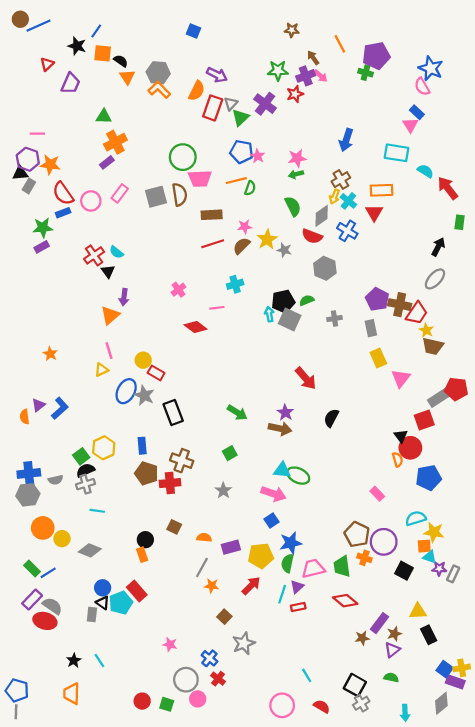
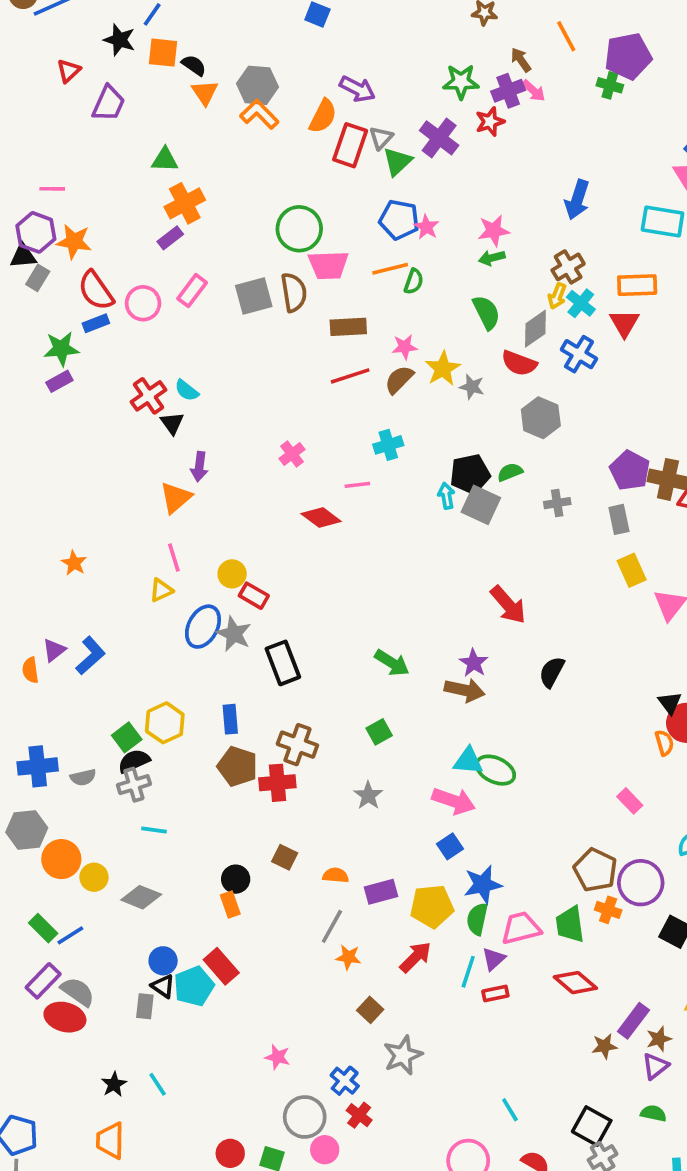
gray hexagon: (28, 495) -> (27, 830), moved

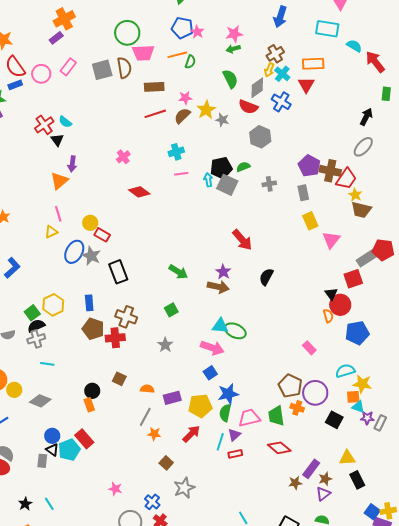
pink line: (357, 485) -> (181, 174), moved

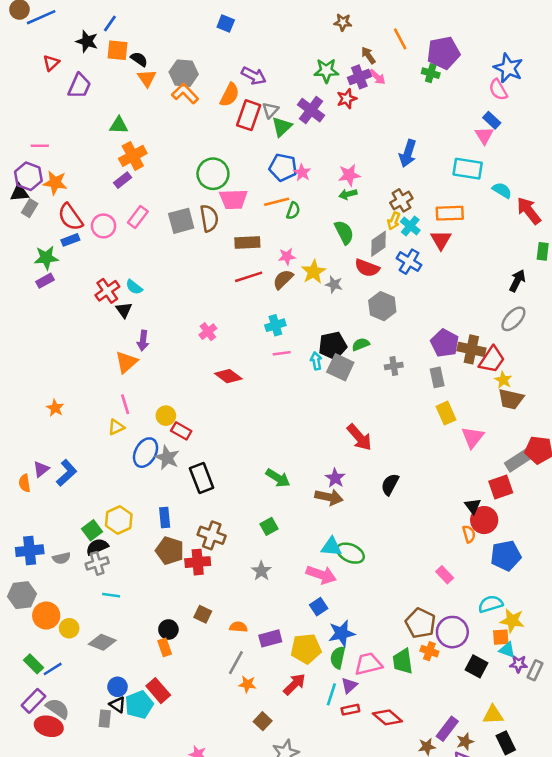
red diamond: (279, 448) -> (387, 717), moved

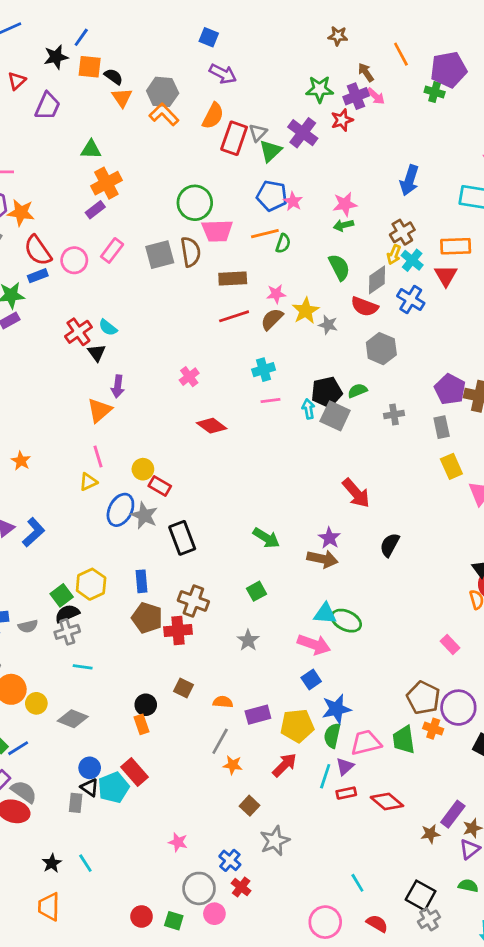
black star: (87, 41) -> (56, 57), turned -30
purple arrow: (254, 76) -> (223, 74), moved

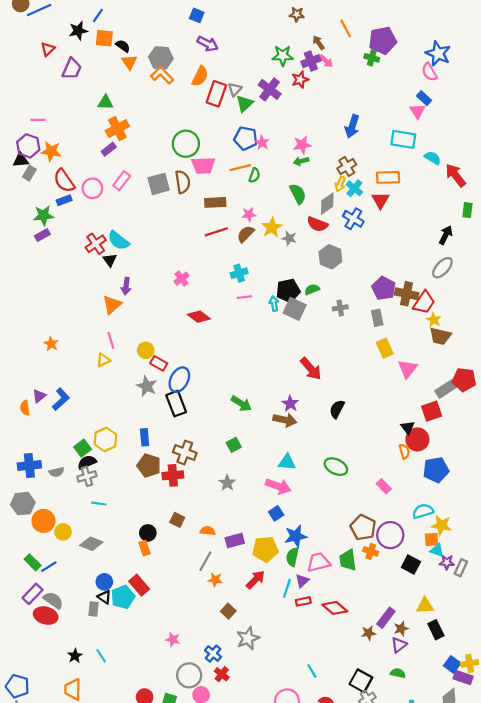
cyan semicircle: (108, 328) -> (118, 240), size x1.5
blue ellipse: (120, 510) -> (179, 380), moved
green ellipse: (346, 621) -> (336, 467), moved

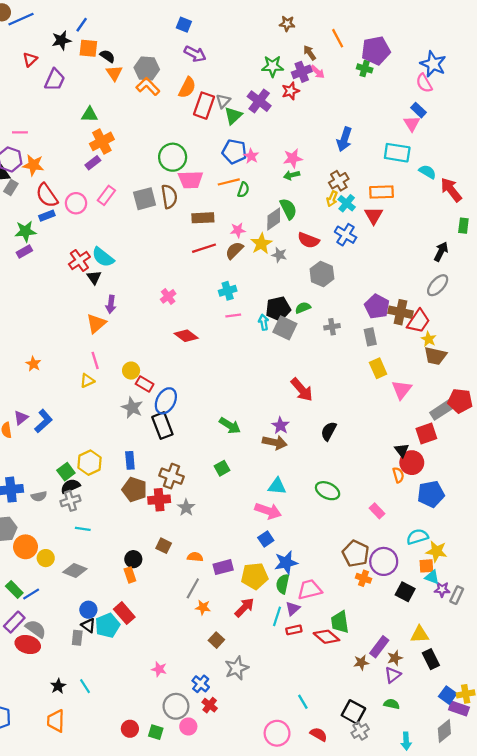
gray diamond: (327, 204) -> (274, 219), moved
gray star: (227, 483) -> (186, 508), moved
green trapezoid: (348, 560) -> (340, 622), moved

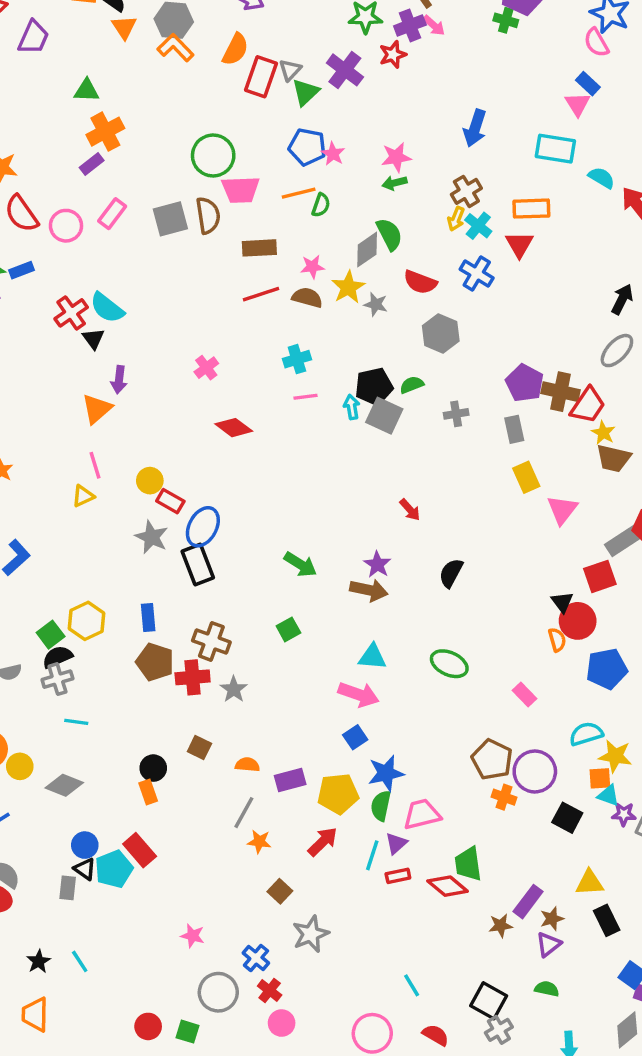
blue rectangle: (47, 216) -> (21, 270), moved
brown semicircle: (234, 250) -> (307, 298), turned 60
red arrow: (302, 390) -> (410, 510), size x0.6
pink circle: (188, 726) -> (282, 1023), moved

